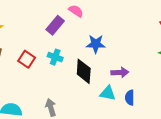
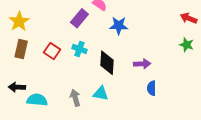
blue star: (96, 44) -> (119, 26), moved
cyan triangle: (108, 93) -> (101, 93), moved

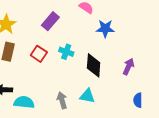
purple rectangle: (79, 18) -> (50, 21), moved
purple arrow: (142, 64) -> (128, 66), turned -63
blue semicircle: (152, 88) -> (138, 100), moved

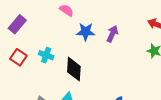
purple rectangle: (50, 21) -> (17, 24), moved
purple arrow: (128, 66) -> (112, 34), moved

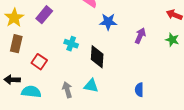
purple arrow: (112, 34) -> (140, 36), moved
red square: (18, 57) -> (39, 62), moved

